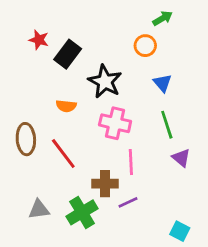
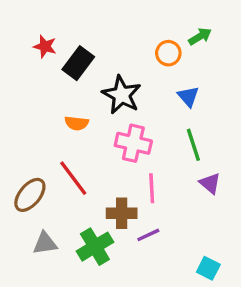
green arrow: (163, 18) -> (200, 36), moved
brown ellipse: (26, 139) -> (30, 195), moved, turned 44

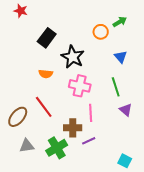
red star: (45, 46) -> (21, 11), moved
blue triangle: (188, 96) -> (121, 57), moved

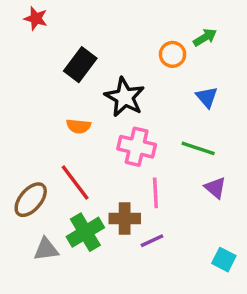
green line: (116, 87) -> (198, 148), turned -54
green cross: (57, 148) -> (85, 232), moved
cyan square: (125, 161) -> (224, 260), moved

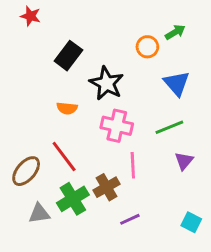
blue triangle: (207, 97) -> (177, 83), size x1.4
green line: (198, 148) -> (169, 127), turned -40
purple triangle: (215, 188) -> (184, 161), turned 30
brown cross: (125, 218) -> (106, 187), turned -30
purple line: (152, 241) -> (130, 219), moved

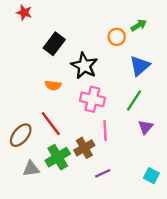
blue triangle: (177, 83) -> (140, 66), turned 30
green line: (169, 127) -> (134, 100), turned -35

